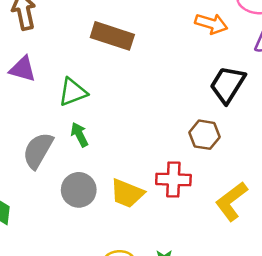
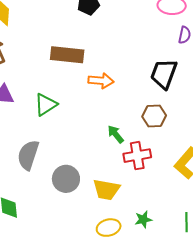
orange arrow: (211, 24) -> (101, 81), moved
green arrow: (79, 135) -> (116, 134), moved
yellow trapezoid: (127, 193) -> (106, 190), moved

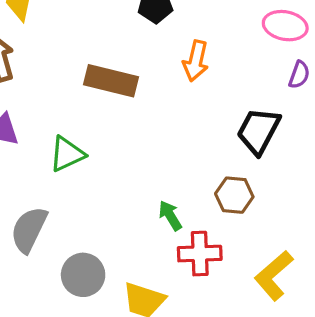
orange arrow: (101, 81) -> (196, 61), moved, turned 90

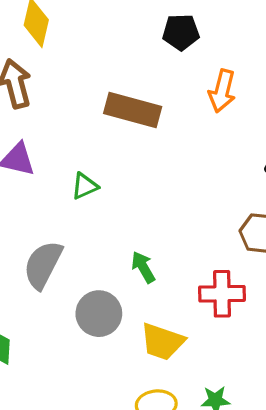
green triangle: (67, 154) -> (85, 186), size x0.7
green arrow: (170, 216) -> (143, 267), moved

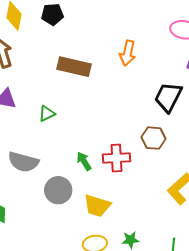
black pentagon: (181, 32) -> (52, 14), moved
gray semicircle: (43, 265) -> (23, 162), turned -100
red cross: (222, 294) -> (116, 158), moved

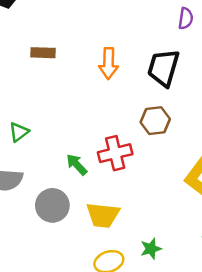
orange arrow: (128, 53) -> (109, 63), moved
brown rectangle: (74, 67) -> (43, 53), size x0.6
green triangle: (47, 114) -> (19, 132), moved

